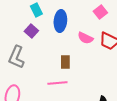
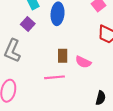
pink semicircle: (85, 38) -> (83, 62), moved

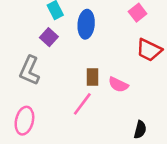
pink line: (54, 77) -> (82, 104), turned -48

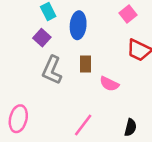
gray L-shape: (30, 70) -> (52, 70), moved
brown rectangle: (93, 77) -> (86, 64), moved
pink line: (82, 104) -> (83, 125), moved

